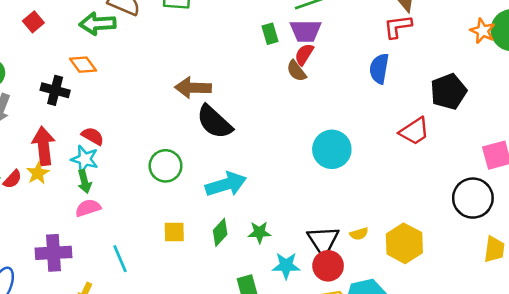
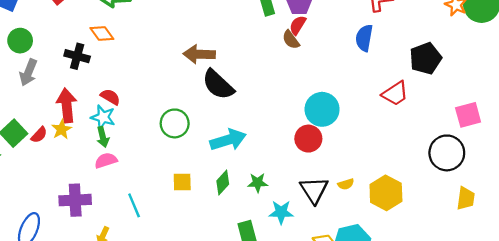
red circle: (328, 266) -> (308, 139), moved

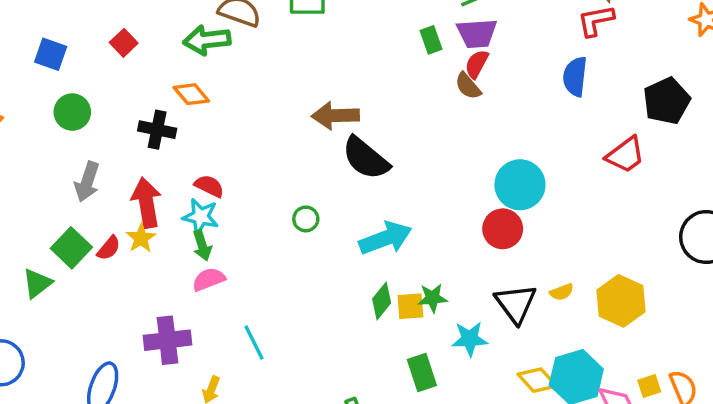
gray arrow: (28, 73) -> (87, 182), moved
green circle: (175, 123) -> (306, 219), size x0.6
yellow square: (182, 182) -> (410, 306), moved

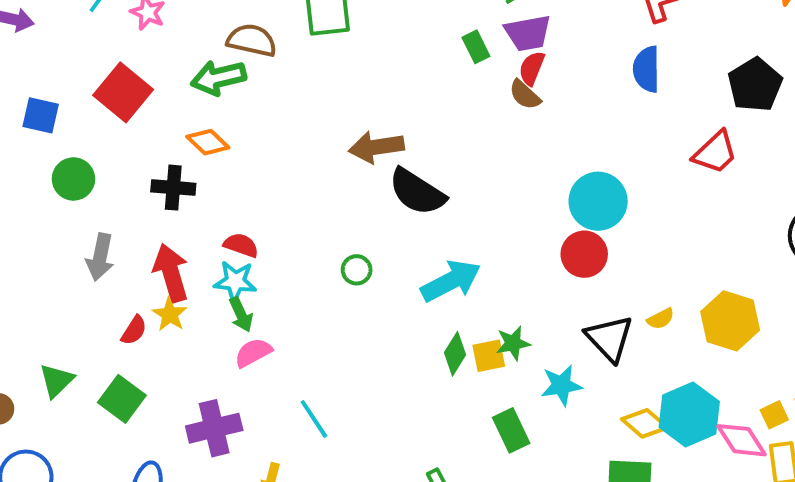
red square: (124, 43) -> (123, 92), size x1.8
green square: (71, 248) -> (122, 399), moved

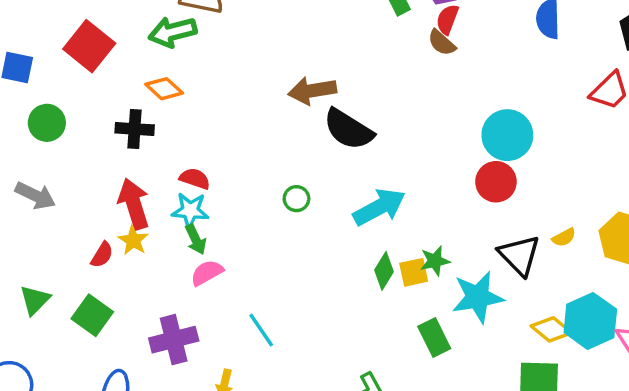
gray arrow: (100, 257) -> (35, 196), moved, turned -75
cyan star: (561, 385) -> (478, 297), size x1.4

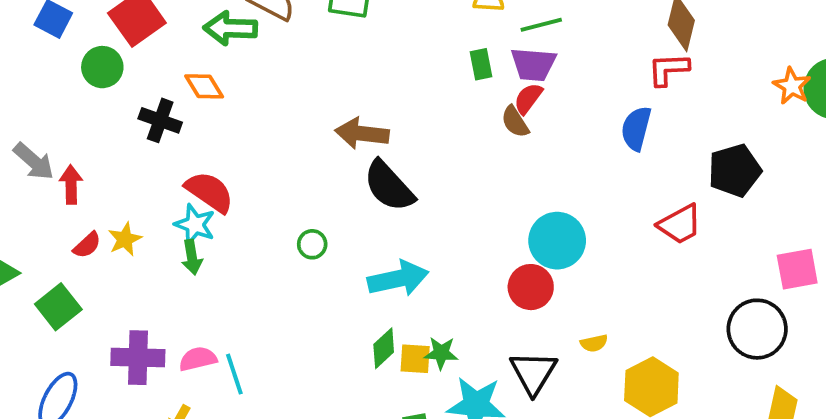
green circle: (47, 123) -> (102, 67), moved
red semicircle: (195, 179) -> (210, 192), size x1.5
red arrow: (134, 204) -> (71, 185), moved, size x0.7
yellow semicircle: (564, 237) -> (594, 343), moved
pink semicircle: (207, 273) -> (198, 359), moved

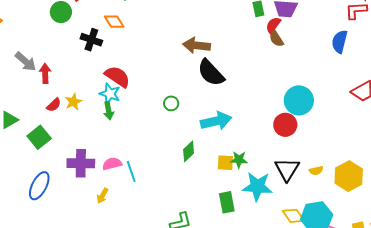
red semicircle: (528, 98) -> (273, 25), moved
yellow semicircle: (594, 343) -> (316, 171), moved
green diamond: (384, 348) -> (189, 151), moved

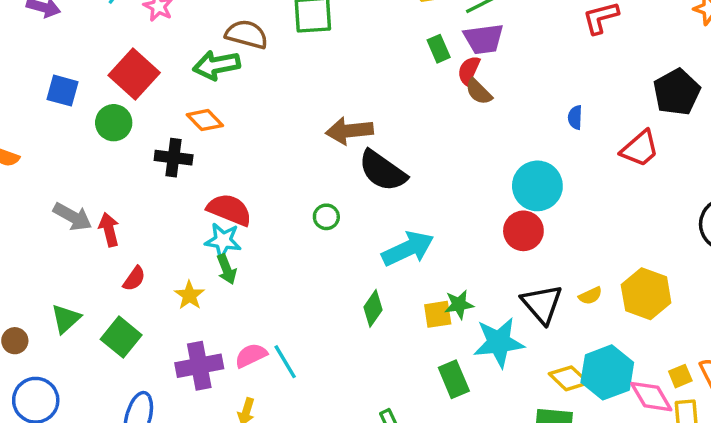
blue semicircle: (340, 42) -> (575, 117), moved, size x0.6
yellow star: (73, 102) -> (189, 295), moved
green circle: (171, 103) -> (326, 217), moved

